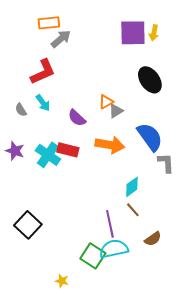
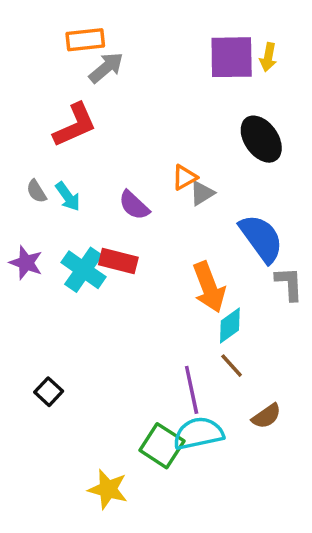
cyan arrow: (43, 103) -> (68, 197), moved
orange arrow: (110, 145) -> (209, 287), moved, turned 60
black square: (28, 225) -> (49, 392), size x0.6
yellow star: (62, 281) -> (108, 489), size x1.6

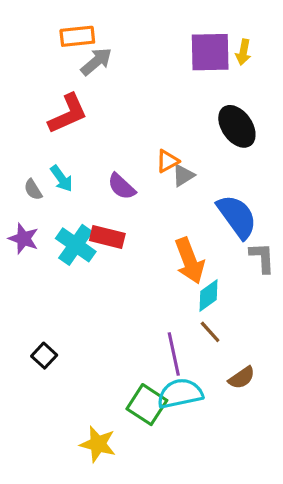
gray semicircle: (36, 191) -> (33, 190), moved

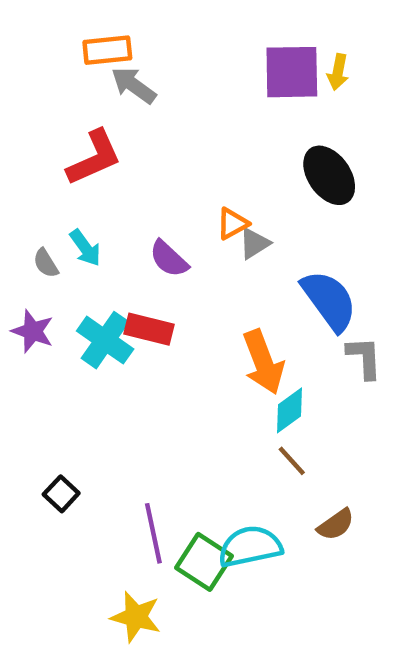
gray arrow: (96, 62) -> (134, 85), turned -104
purple line: (174, 354) -> (153, 533), moved

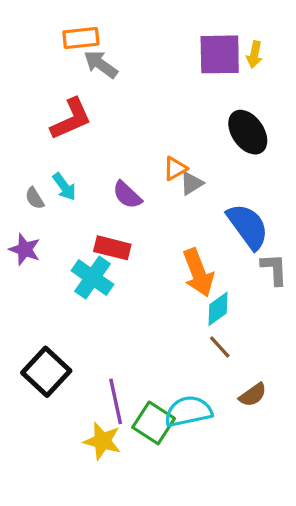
cyan cross: (105, 340) -> (92, 278), moved
black square: (61, 494) -> (46, 372), size x1.8
yellow star: (136, 617) -> (102, 441), moved

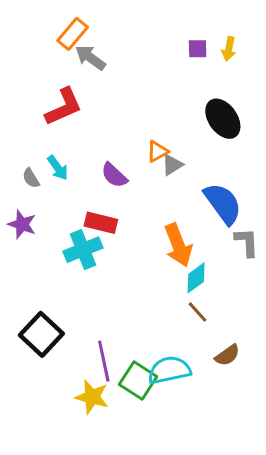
orange rectangle: (81, 38) -> (73, 34), turned -44
purple square: (220, 54) -> (198, 49), size x0.5
cyan cross: (92, 278) -> (83, 250), turned 33

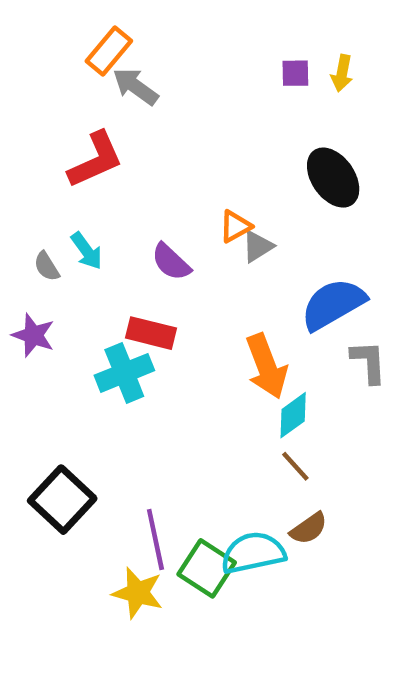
blue semicircle: (223, 203) -> (333, 304), turned -84
brown semicircle: (227, 355) -> (309, 528), moved

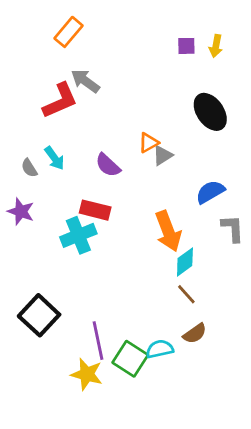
gray arrow: (135, 87) -> (85, 81), moved
blue semicircle: (333, 304) -> (210, 192), size x0.7
cyan semicircle: (253, 553) -> (160, 349), size x0.7

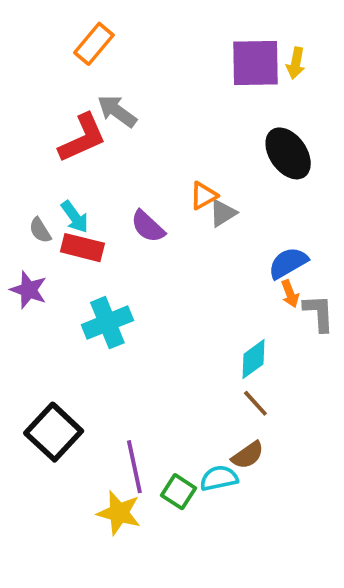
purple square: (186, 46) -> (255, 63), size x2.0
red rectangle: (95, 210) -> (82, 248), moved
orange arrow: (168, 231) -> (290, 294), moved, size x0.5
brown semicircle: (195, 334) -> (248, 455), moved
green square: (130, 359) -> (179, 492), size x0.7

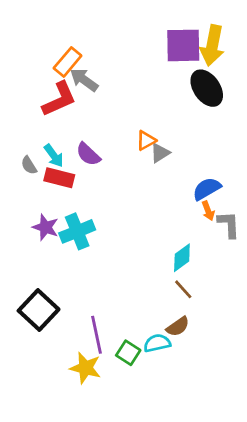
orange rectangle: (94, 44) -> (68, 62), moved
yellow arrow: (296, 63) -> (212, 45), size x1.8
black ellipse: (288, 153) -> (207, 88), moved
purple semicircle: (148, 226) -> (88, 154), moved
purple star: (29, 290) -> (45, 227), moved

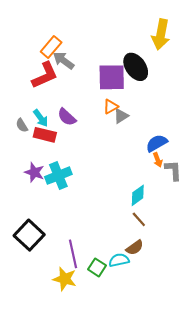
purple square: (183, 45) -> (112, 77), moved
black ellipse: (207, 88) -> (136, 67), moved

